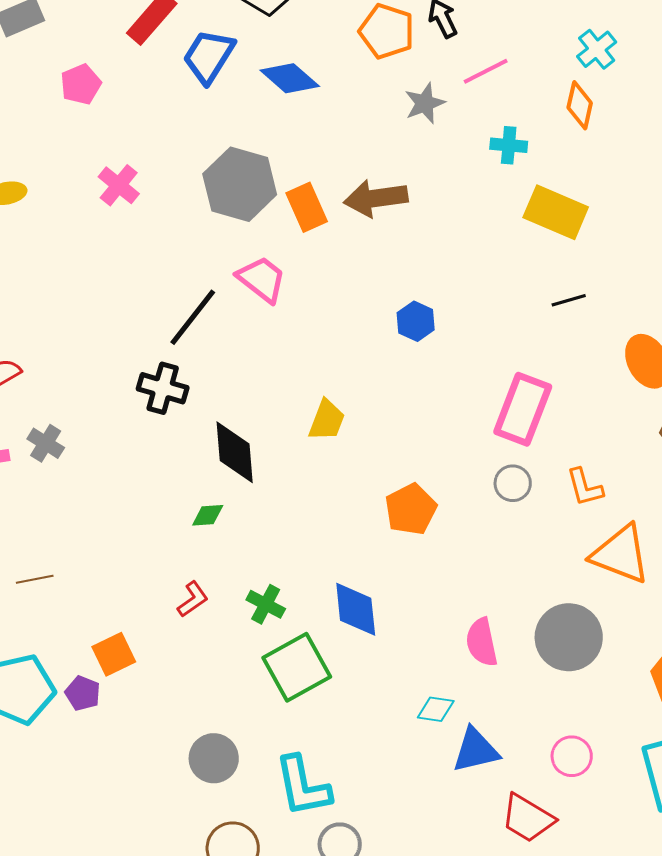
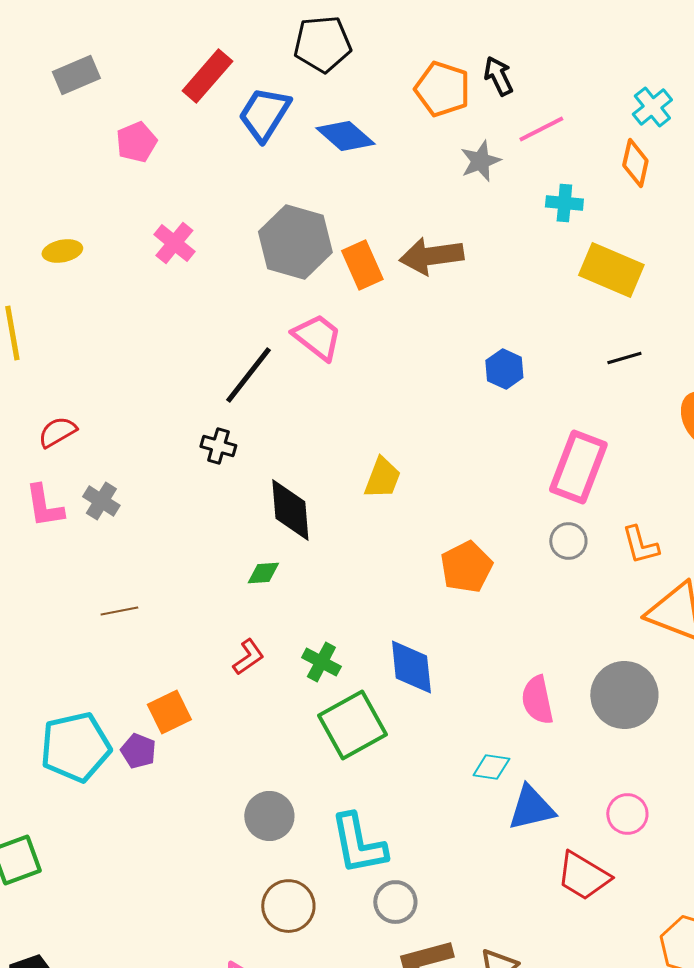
blue hexagon: (416, 321) -> (504, 369), moved
black cross: (163, 388) -> (218, 446), size x0.7
brown line: (35, 579) -> (119, 611), moved

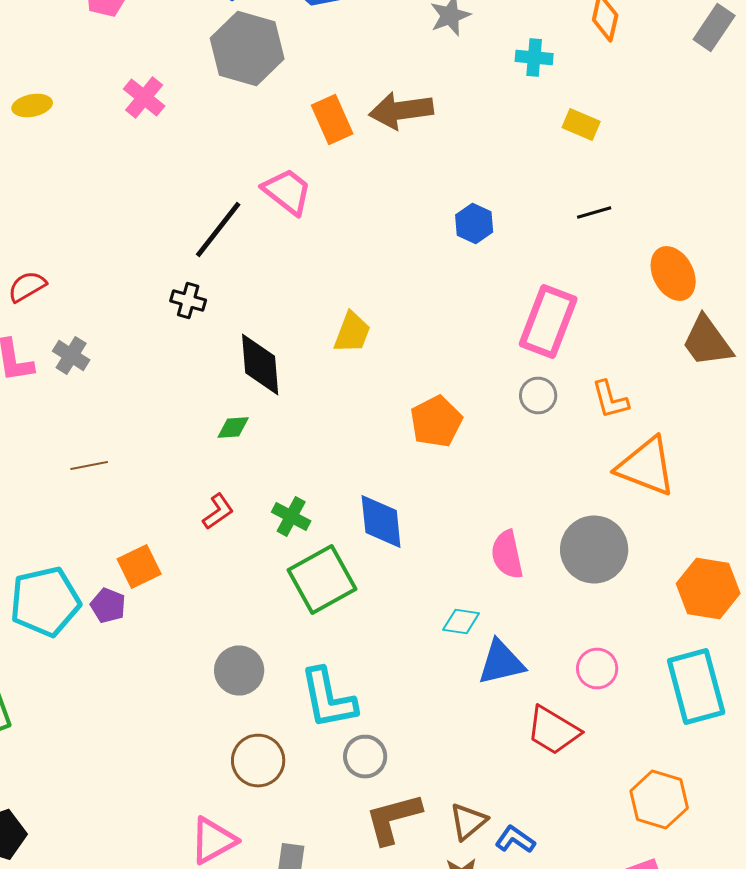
gray hexagon: (295, 242) -> (247, 48), moved
yellow rectangle: (611, 270) -> (581, 124), size x0.6

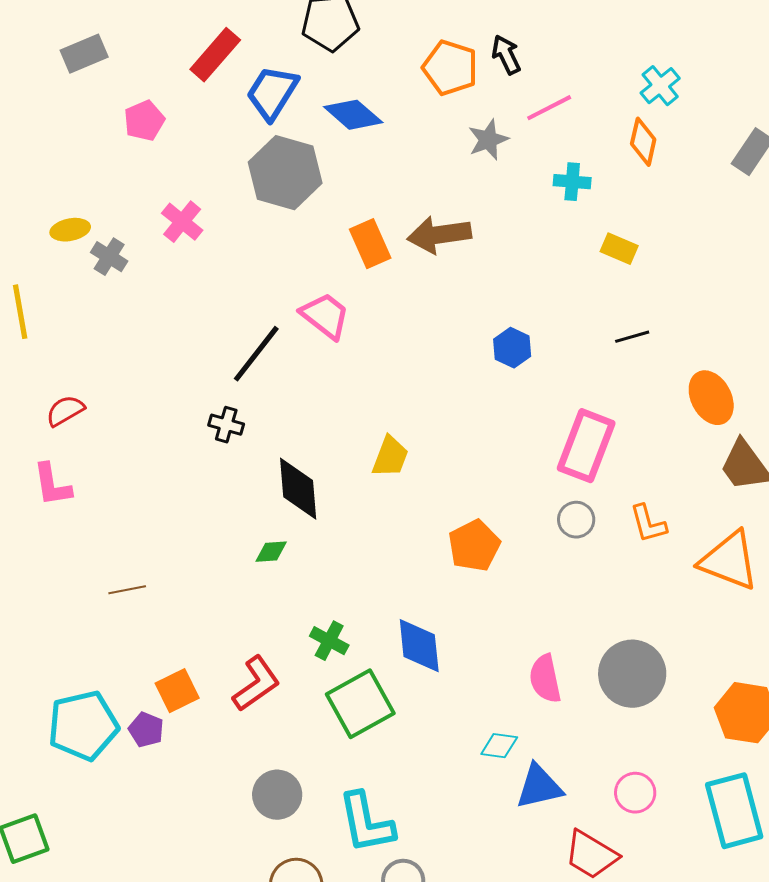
gray cross: (71, 356) -> (109, 257), moved
orange triangle: (646, 466) -> (729, 561), moved
red L-shape: (218, 512) -> (256, 684), moved, size x1.5

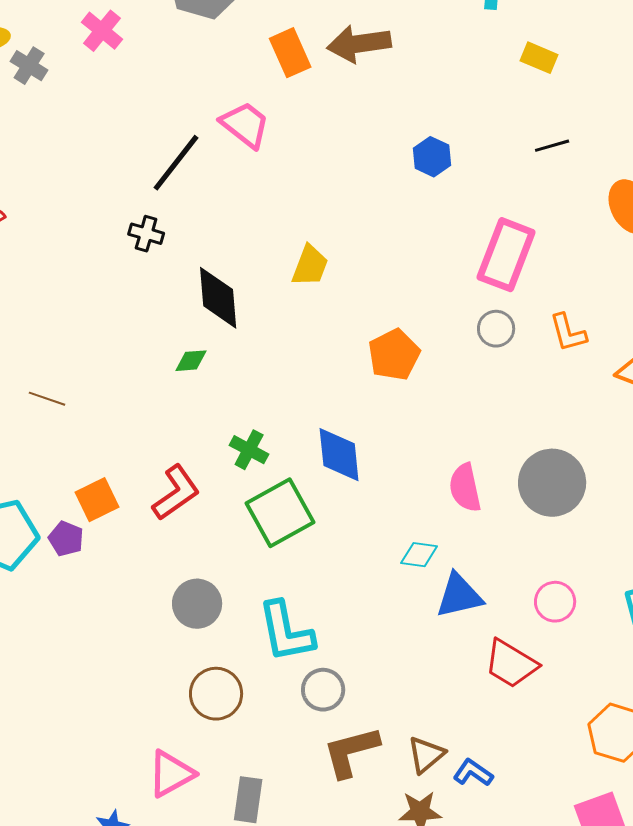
brown line: (127, 590) -> (47, 399), turned 30

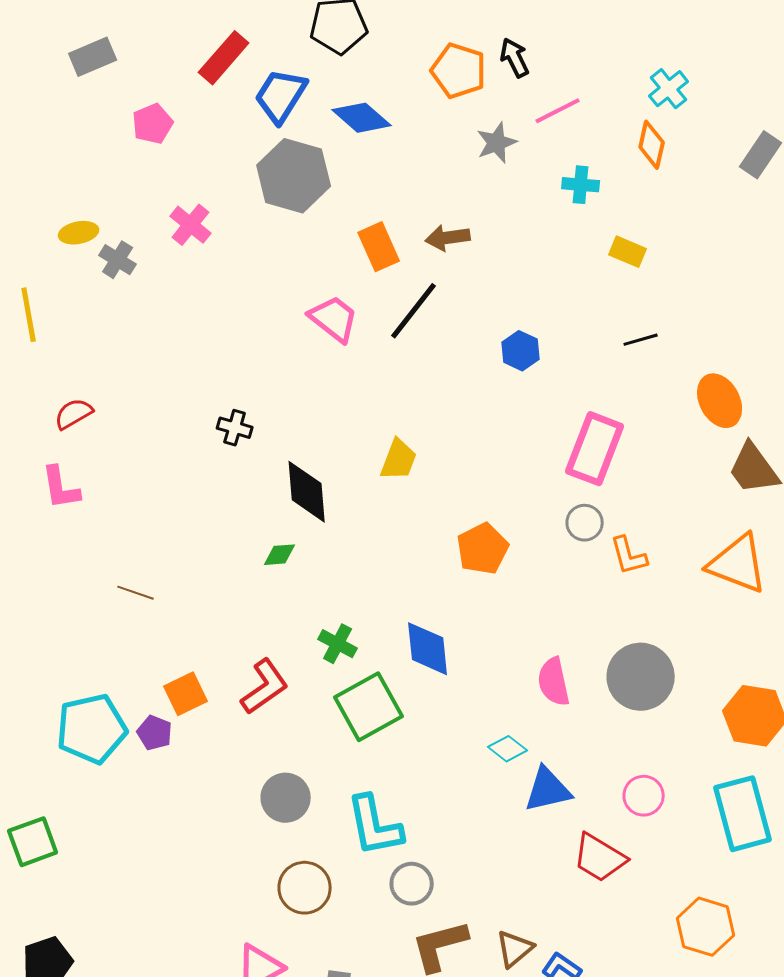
brown arrow: (359, 44) -> (448, 238), size x0.7
black line: (176, 163) -> (414, 311), moved
orange L-shape: (568, 333) -> (629, 556), moved
cyan diamond: (419, 555) -> (508, 749), turned 30

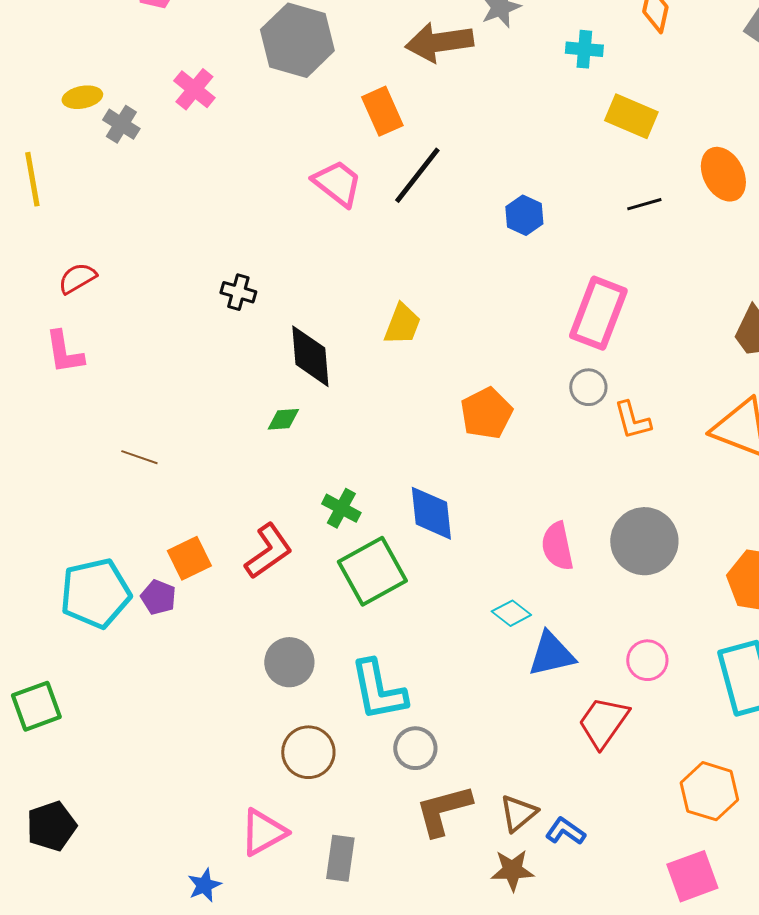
brown arrow: (448, 238) -> (439, 42), moved, size x1.5
yellow rectangle: (628, 252) -> (631, 116), size x1.4
orange ellipse: (720, 401) -> (723, 174), moved
red trapezoid: (600, 858) -> (603, 722), turned 94

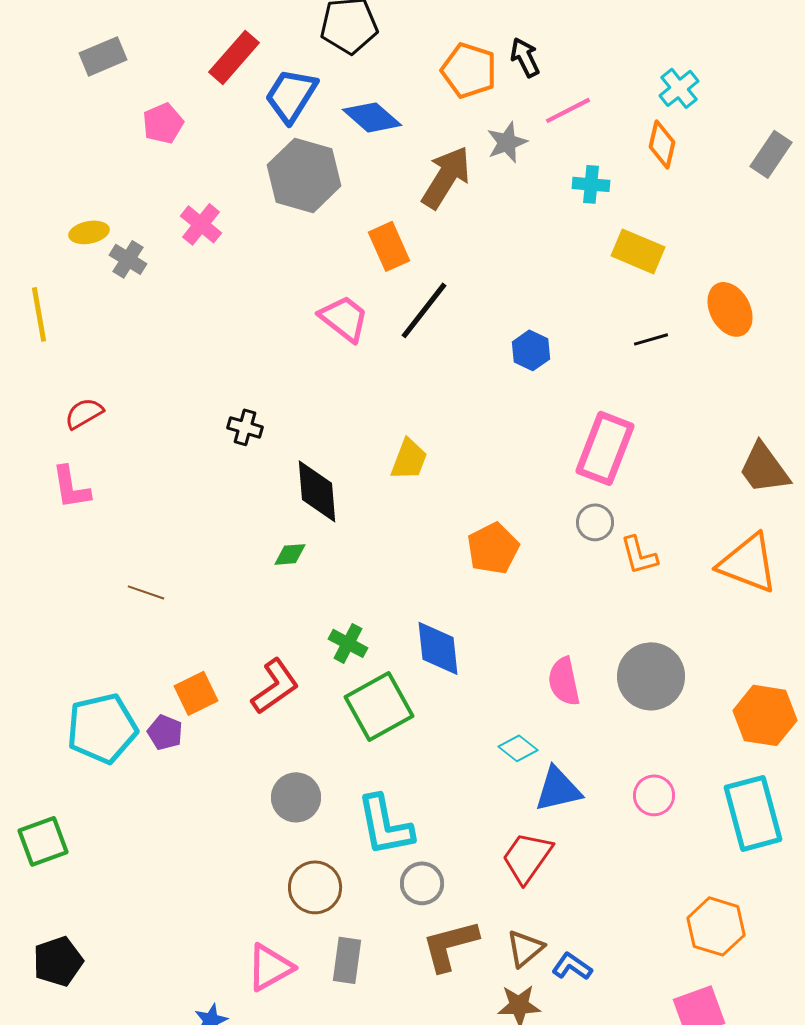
brown arrow: (439, 42) -> (446, 177), turned 130
red trapezoid: (603, 722) -> (527, 857), moved
gray rectangle: (340, 858) -> (347, 960), moved

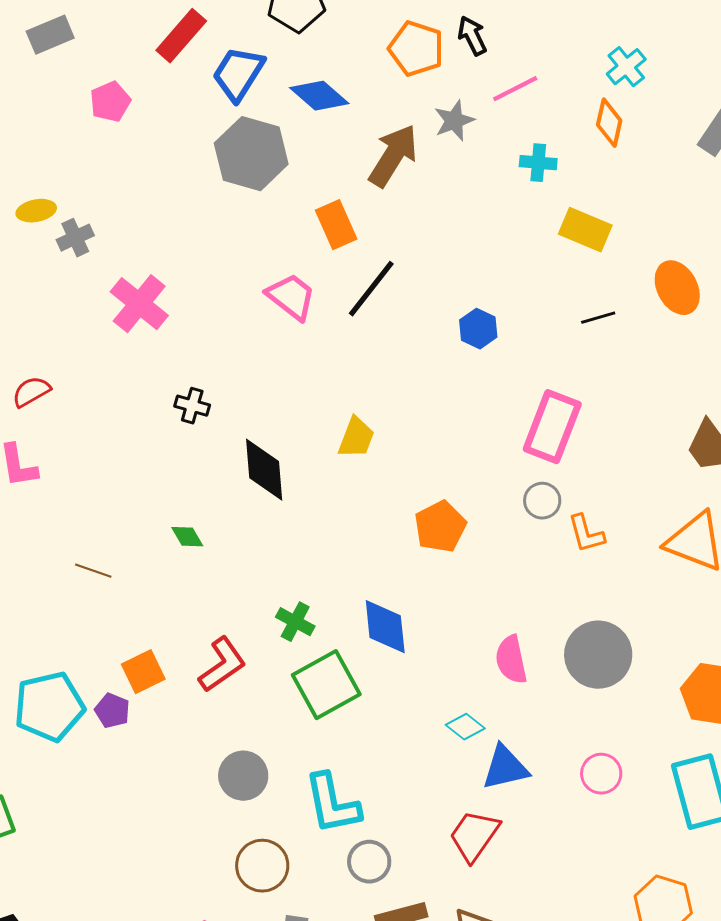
pink cross: (201, 224) -> (139, 304), moved, size x1.4
gray cross: (128, 259) -> (75, 238), turned 33
green diamond: (290, 554) -> (187, 537), moved, turned 64

